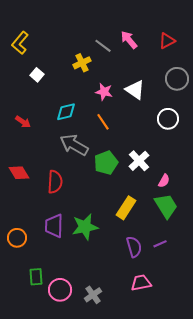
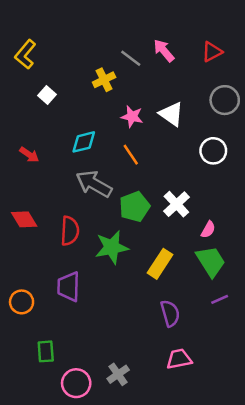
green star: (85, 227) -> (112, 247), moved
purple line: (160, 244) -> (220, 299), moved
pink circle: (60, 290) -> (76, 383), moved

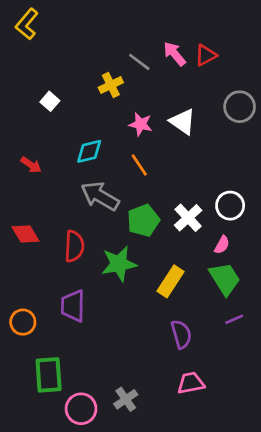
red triangle: (212, 52) -> (206, 55), moved
yellow L-shape: (25, 54) -> (27, 24), moved
white circle: (213, 151) -> (230, 206), moved
green rectangle: (46, 351) -> (49, 375), size x1.5

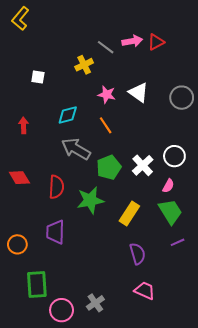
pink arrow: (175, 54) -> (132, 41), turned 120
white square: (50, 101) -> (38, 77), turned -32
gray circle: (240, 107) -> (182, 98), moved
red arrow: (31, 165) -> (24, 125), turned -126
pink trapezoid: (191, 383) -> (145, 291), turned 35

